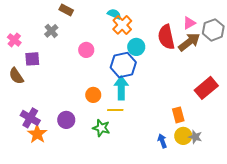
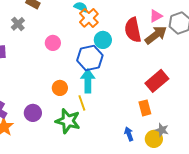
red rectangle: (206, 88) -> (157, 81), moved
yellow line: (115, 110) -> (82, 103), turned 70
green star: (101, 128) -> (68, 121), size x1.4
yellow circle: (183, 136) -> (154, 139), moved

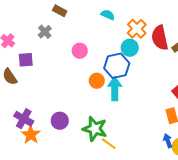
orange cross: (89, 18) -> (137, 29), moved
orange circle: (60, 88) -> (97, 81), moved
yellow line: (82, 103) -> (109, 144), moved, turned -35
blue arrow: (129, 134) -> (168, 141), moved

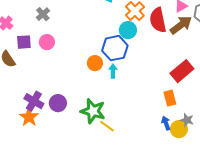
pink circle: (80, 51) -> (47, 42), moved
cyan arrow: (115, 89) -> (113, 71), size x0.6
purple cross: (24, 119) -> (34, 101), moved

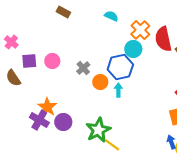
gray cross: (43, 14) -> (83, 68), moved
green star: (93, 111) -> (98, 130), turned 30
orange star: (29, 117) -> (47, 107), moved

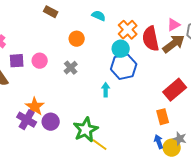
blue hexagon: (120, 67) -> (124, 67), moved
orange circle: (100, 82) -> (77, 39), moved

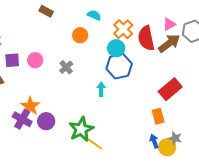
orange circle: (77, 39) -> (80, 35), moved

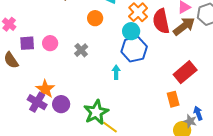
blue arrow: (154, 141) -> (198, 113), moved

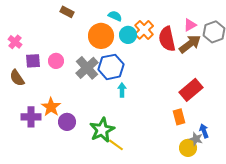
orange circle: (95, 18) -> (101, 36), size x1.6
cyan circle: (131, 31) -> (128, 35), moved
blue hexagon: (134, 49) -> (111, 67), moved
gray cross: (81, 50) -> (87, 68), size x1.6
purple cross: (37, 102) -> (31, 117), moved, turned -30

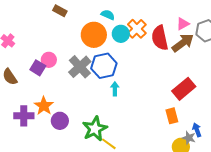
purple square: (33, 61) -> (38, 68), moved, turned 35

